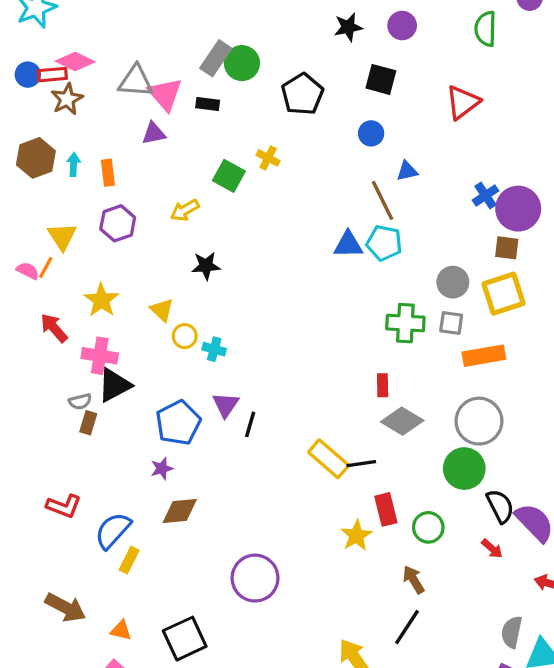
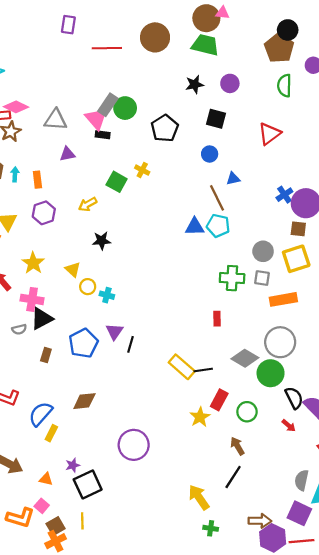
pink triangle: (165, 94) -> (96, 119), moved
gray diamond: (402, 421) -> (245, 358), moved
brown rectangle: (88, 423) -> (46, 355), moved
purple star: (162, 469) -> (73, 465), moved
red rectangle: (386, 509) -> (219, 400), turned 42

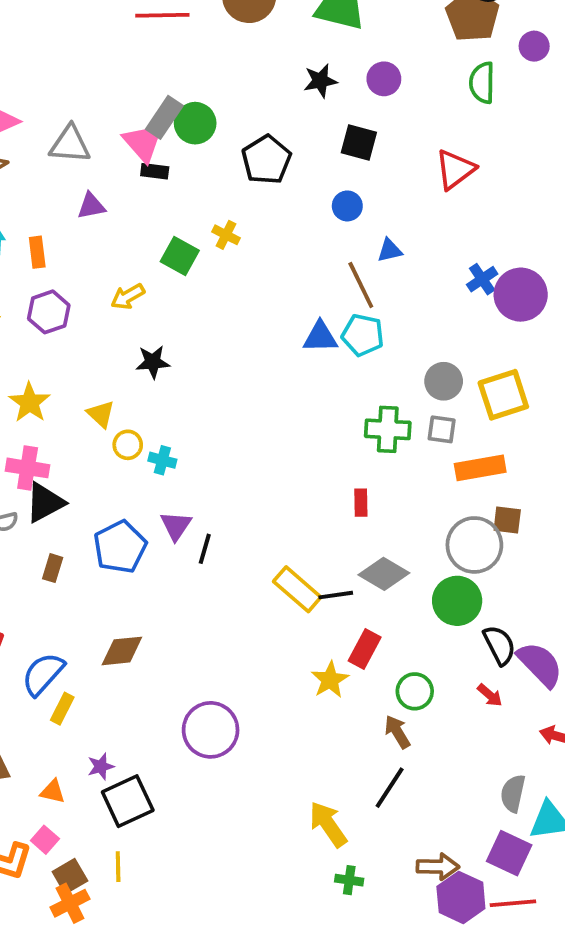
brown square: (298, 229) -> (507, 520), moved
gray diamond: (245, 358) -> (384, 574), moved
green circle: (247, 412) -> (415, 691), moved

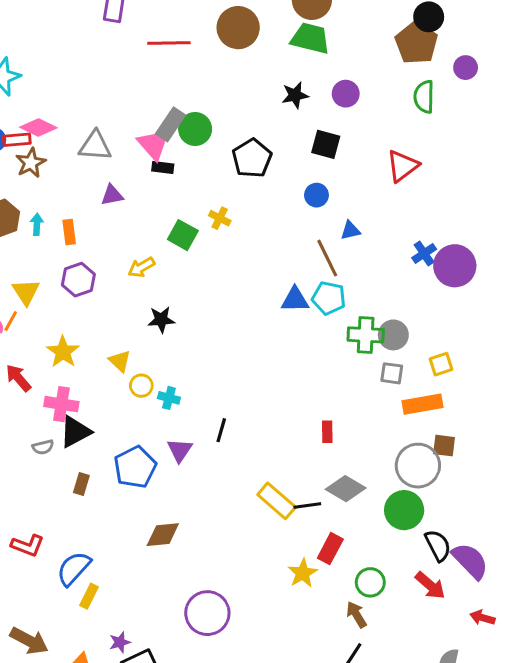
yellow square: (503, 395) -> (441, 364), moved, size x0.6
green cross: (388, 429) -> (366, 335), moved
black line: (205, 549) -> (221, 430), moved
brown diamond: (122, 651) -> (163, 535), moved
red arrow: (490, 695) -> (430, 585), size x1.5

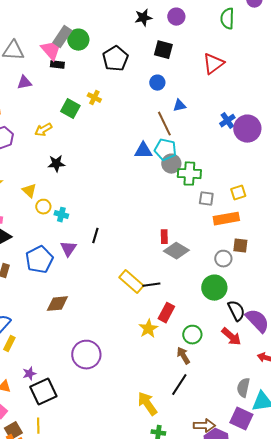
gray circle: (393, 335) -> (171, 164), moved
gray circle: (418, 466) -> (223, 259), size x0.6
gray diamond: (346, 489) -> (176, 251), moved

